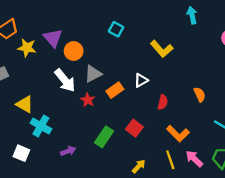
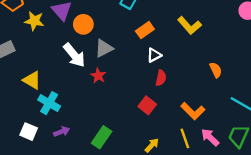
yellow L-shape: (162, 49) -> (189, 25), moved
orange rectangle: (115, 90) -> (145, 30), moved
red semicircle: (163, 102) -> (161, 78), moved
green rectangle: (104, 137) -> (102, 137), moved
purple arrow: (68, 151) -> (62, 132), moved

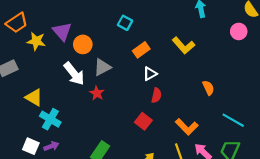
purple arrow: (62, 132) -> (51, 146), moved

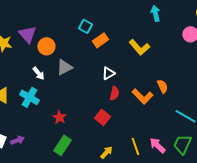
orange rectangle: (141, 50) -> (100, 40), moved
white arrow: (74, 74) -> (38, 73), size x0.6
red star: (97, 93) -> (59, 117), moved
cyan cross: (50, 119) -> (29, 97), moved
orange L-shape: (187, 127) -> (142, 96), moved

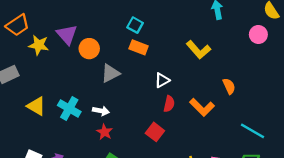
orange rectangle: (100, 40) -> (139, 47), moved, turned 56
white arrow: (38, 73) -> (101, 111), moved, turned -40
orange semicircle: (162, 86) -> (229, 86), moved

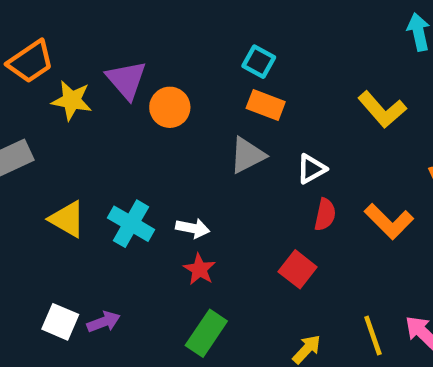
gray triangle: (110, 73) -> (247, 155), moved

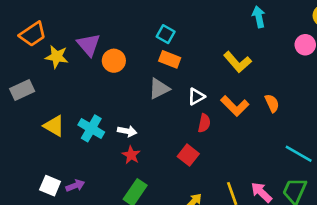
orange L-shape: (389, 221) -> (235, 106), moved

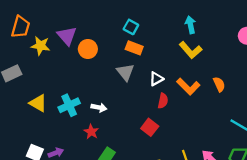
cyan arrow: (259, 17) -> (190, 25), moved
orange trapezoid: (33, 34) -> (21, 27), turned -40
gray triangle: (159, 89) -> (125, 72), turned -42
cyan cross: (91, 128) -> (69, 105), turned 35
red star: (131, 155) -> (91, 132), moved

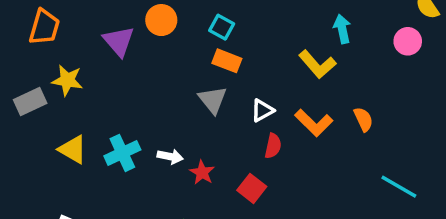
cyan arrow: (190, 25) -> (342, 29), moved
yellow star: (40, 46) -> (67, 80), moved
orange circle: (88, 49) -> (161, 20), moved
red star: (91, 132) -> (202, 172), moved

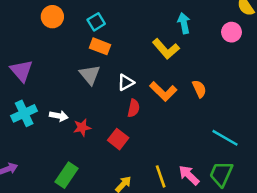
cyan square: (222, 27) -> (96, 22), turned 30
purple triangle: (119, 41) -> (21, 71), moved
red star: (202, 172) -> (82, 127), turned 30

